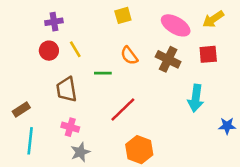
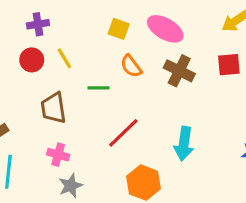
yellow square: (123, 15) -> (119, 29), moved, turned 36
pink ellipse: (176, 25) -> (165, 29), moved
cyan arrow: (196, 98) -> (184, 144), moved

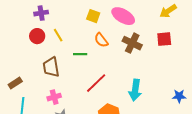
pink cross: (58, 155) -> (54, 97), turned -32

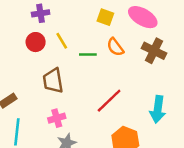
green line: (80, 54) -> (88, 55), moved

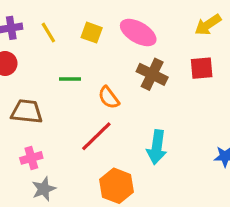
yellow line: (62, 41) -> (48, 33), moved
orange semicircle: (115, 47) -> (109, 98), moved
brown trapezoid: (53, 81) -> (27, 111), turned 105

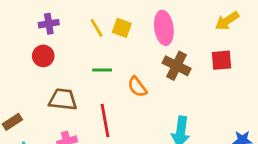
yellow line: (48, 33) -> (97, 28), moved
pink ellipse: (138, 33) -> (164, 28), turned 52
red line: (96, 136) -> (105, 120), moved, turned -56

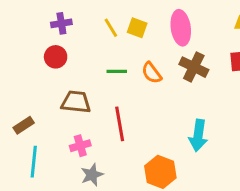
orange semicircle: (137, 87) -> (152, 73), moved

